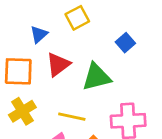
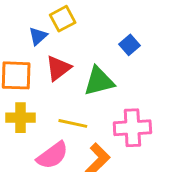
yellow square: (77, 18) -> (63, 19), moved
yellow cross: (22, 111) -> (20, 118), turned 32

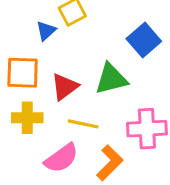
blue square: (130, 45) -> (144, 40), size x1.5
red triangle: (58, 68) -> (65, 87), moved

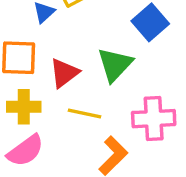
green triangle: (111, 79) -> (115, 65), turned -33
pink semicircle: (61, 158) -> (25, 151), moved

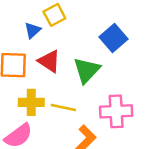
red triangle: (64, 73) -> (49, 61), moved, turned -50
yellow cross: (24, 107) -> (31, 102), moved

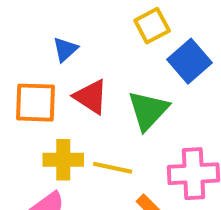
yellow square: (54, 15) -> (152, 26), moved

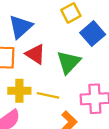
blue triangle: (65, 49) -> (21, 27), size x1.6

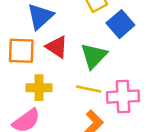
yellow line: (48, 95) -> (89, 89), moved

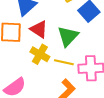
yellow cross: (39, 88) -> (40, 54), moved, turned 30

